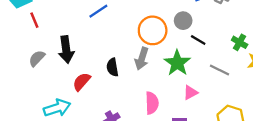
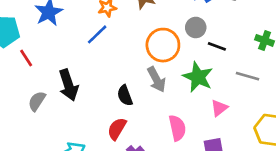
gray arrow: (142, 59) -> (156, 79), turned -35
red semicircle: (82, 82) -> (117, 129), moved

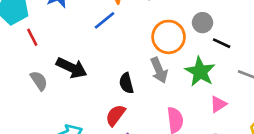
black arrow: (68, 85) -> (72, 68), turned -52
gray semicircle: (37, 101) -> (39, 81), turned 108

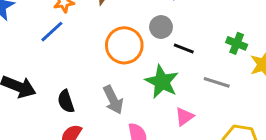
gray arrow: (159, 70) -> (113, 100), moved
black semicircle: (126, 83) -> (66, 101), moved

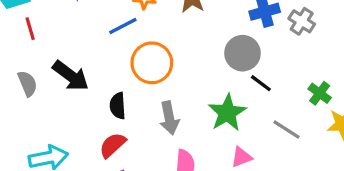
gray circle: (161, 27) -> (243, 53), size x1.4
orange circle: (124, 45) -> (152, 63), moved

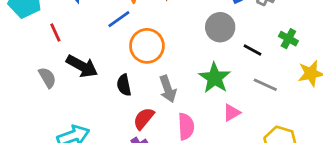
red line: (30, 29) -> (55, 33), moved
black line: (261, 83) -> (252, 50), moved
green cross: (320, 93) -> (288, 39), moved
red semicircle: (113, 145) -> (144, 119), moved

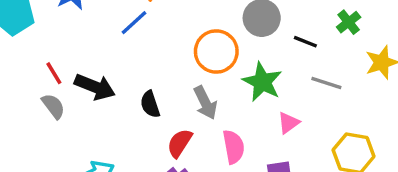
red line: (55, 33) -> (54, 73), moved
green cross: (288, 39) -> (349, 22), turned 30
orange circle: (147, 46) -> (216, 51), moved

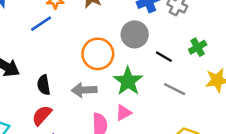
gray arrow: (205, 103) -> (84, 90), turned 105
pink triangle: (289, 123) -> (123, 113), moved
red semicircle: (180, 143) -> (42, 115), moved

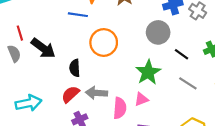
blue line: (41, 24) -> (78, 15), turned 36
orange circle: (98, 54) -> (104, 42), moved
gray arrow: (84, 90) -> (96, 93), moved

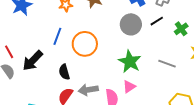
blue line: (78, 15) -> (57, 36), moved, turned -66
black arrow: (43, 48) -> (33, 61), turned 110
black line: (181, 54) -> (157, 21), moved, turned -56

